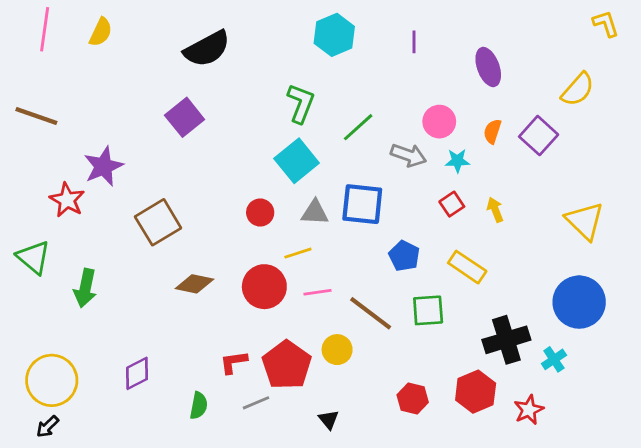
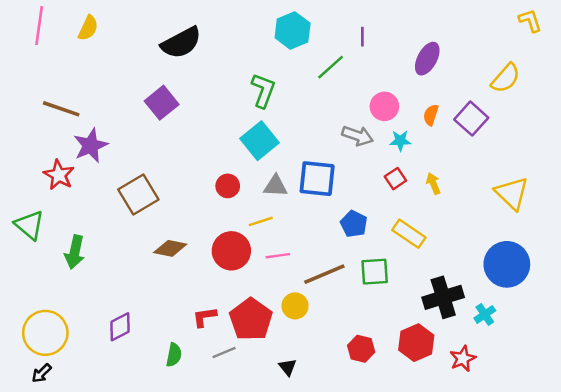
purple ellipse: (488, 67) -> (427, 59), turned 48
brown line: (36, 116) -> (61, 109), moved
green line: (358, 127) -> (331, 67), moved
brown line: (371, 313) -> (324, 274), turned -60

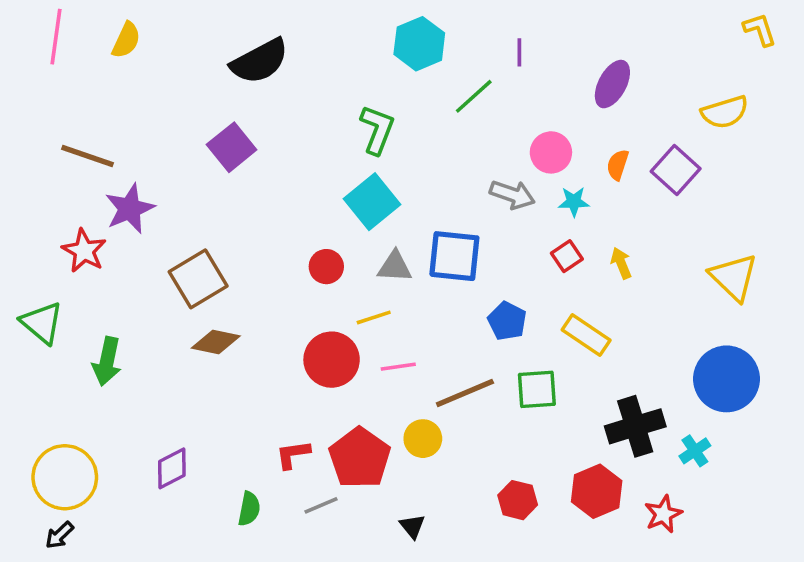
yellow semicircle: (506, 78) -> (725, 112), turned 32
brown diamond: (170, 248) -> (216, 342), moved

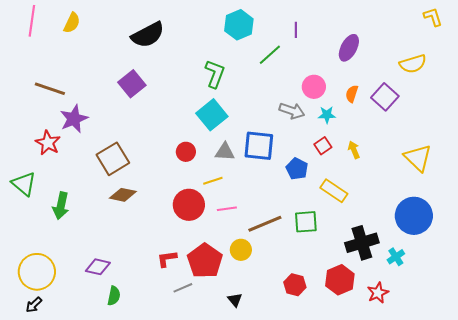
blue pentagon: (507, 321) -> (297, 169), moved
purple diamond: (172, 468) -> (98, 267), turned 40
green semicircle: (249, 509) -> (114, 296), moved

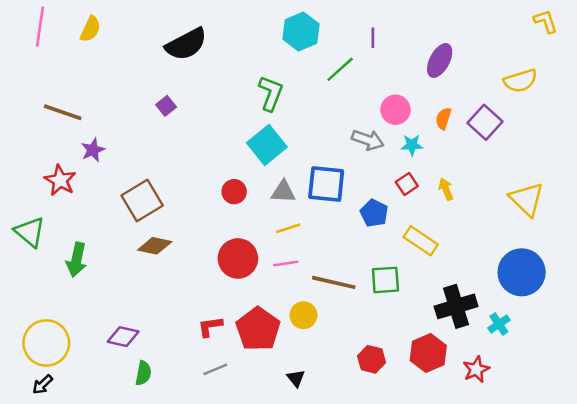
purple square: (132, 84) -> (166, 106), size x0.6
purple star: (74, 119) -> (93, 150), size x0.7
yellow line: (213, 181) -> (288, 228), moved
brown line: (265, 224) -> (334, 282), turned 36
gray line: (183, 288) -> (215, 369), moved

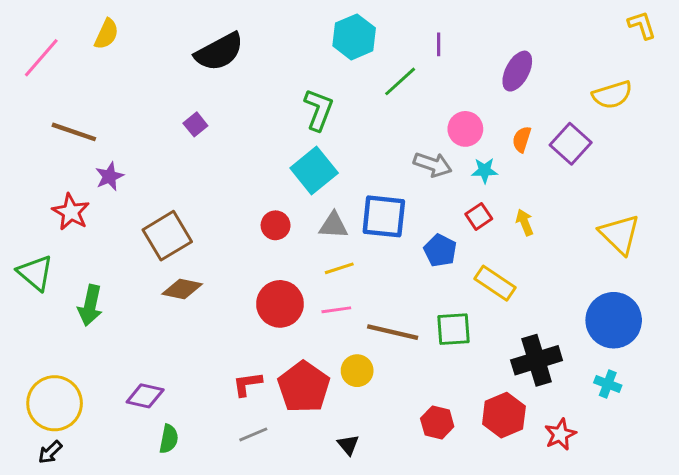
pink line: (40, 26) -> (41, 58), moved, turned 33
cyan cross: (499, 324) -> (608, 384), moved, turned -35

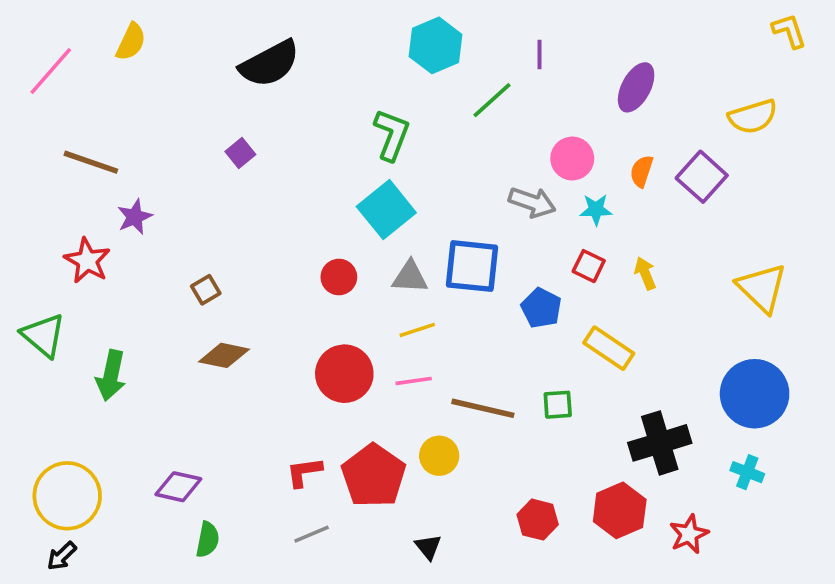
red square: (479, 216) -> (589, 266), turned -30
brown square: (167, 236) -> (206, 290), size x0.5
green square: (453, 329) -> (558, 405), size x0.7

